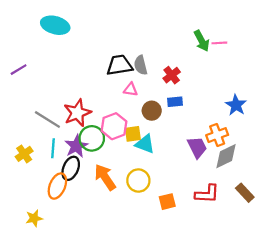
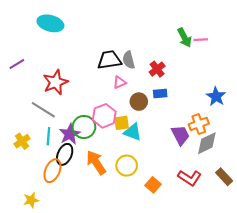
pink triangle: (131, 90) -> (120, 82), turned -32
red star: (77, 113) -> (56, 82), moved
red L-shape: (207, 194) -> (190, 178), turned 30
orange square: (167, 202) -> (153, 185), turned -35

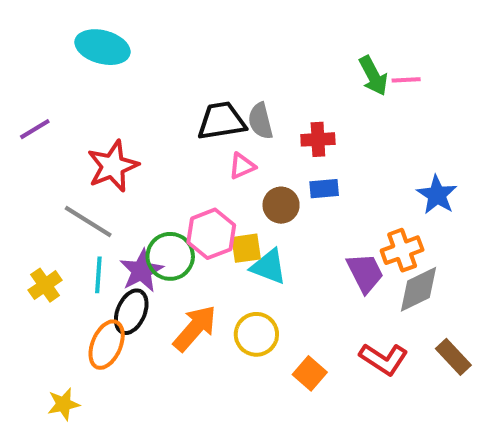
red cross: (157, 69) -> (318, 139), turned 35
orange arrow: (96, 163) -> (195, 328), turned 75

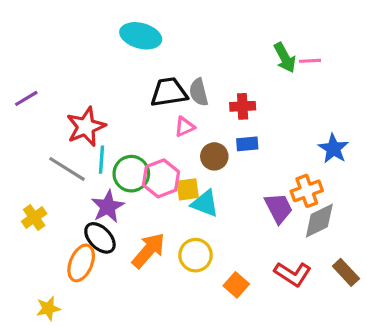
cyan ellipse: (102, 47) -> (141, 36), moved
green circle: (170, 256) -> (131, 174), moved
cyan line: (98, 275) -> (102, 160), moved
black ellipse: (131, 312) -> (100, 238), turned -68

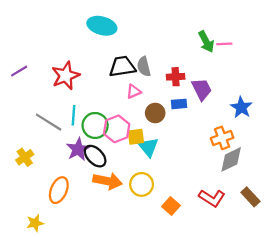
red star: (86, 127) -> (66, 76), moved
cyan triangle: (205, 203) -> (148, 147), turned 30
purple trapezoid: (279, 208) -> (202, 89), moved
black ellipse: (100, 238) -> (95, 156), moved
orange arrow: (149, 250) -> (108, 181), turned 60

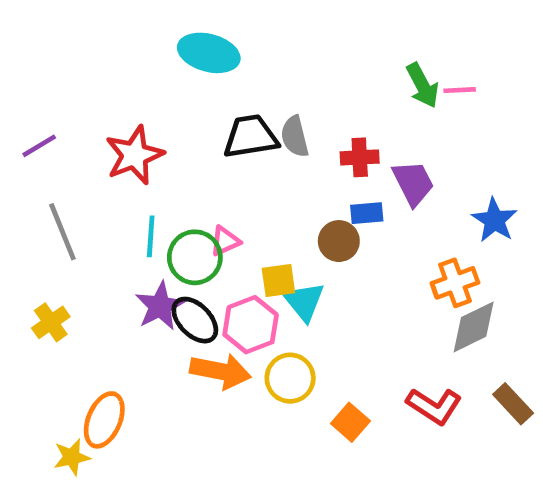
pink triangle: (134, 91) -> (225, 241), moved
brown circle: (155, 113) -> (339, 241), moved
gray line: (49, 122) -> (62, 232), moved, turned 36
pink hexagon: (117, 129) -> (251, 325), moved
orange ellipse: (59, 190) -> (104, 420), moved

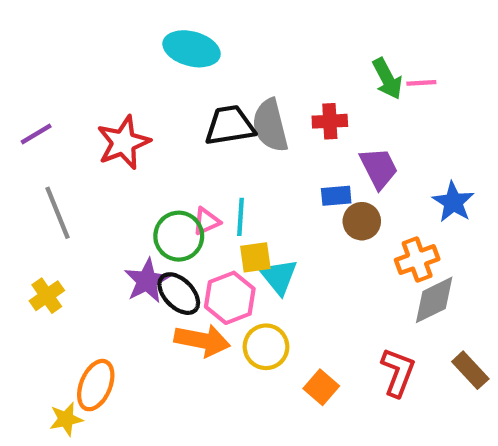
gray semicircle: (295, 137) -> (270, 125), size x1.4
red cross: (360, 157) -> (330, 121), moved
cyan line: (151, 236) -> (240, 217), moved
brown circle: (339, 241) -> (362, 221), moved
red L-shape: (434, 406) -> (398, 372), turned -102

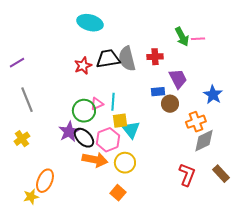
red star: (123, 142) -> (83, 66), moved, size x0.7
orange square: (321, 387) -> (118, 193), moved

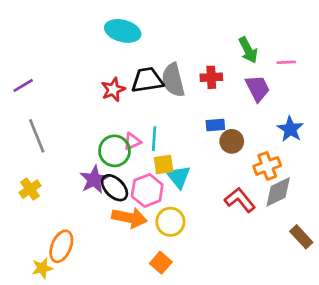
pink line: (198, 39) -> (286, 62), moved
purple trapezoid: (178, 79) -> (258, 88), moved
red L-shape: (187, 175) -> (240, 200), moved, turned -60

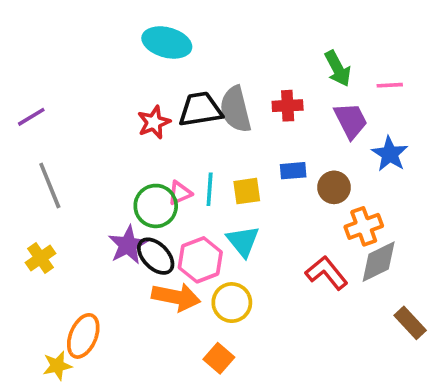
blue star: (290, 129) -> (390, 154), moved
brown circle: (232, 141) -> (334, 187), moved
yellow square: (164, 165) -> (247, 191), moved

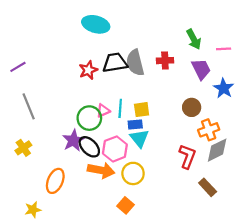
blue rectangle: (293, 171) -> (135, 124), moved
red L-shape: (327, 273) -> (187, 156), turned 60
brown rectangle: (410, 323) -> (208, 187), moved
orange ellipse: (83, 336) -> (55, 181), moved

